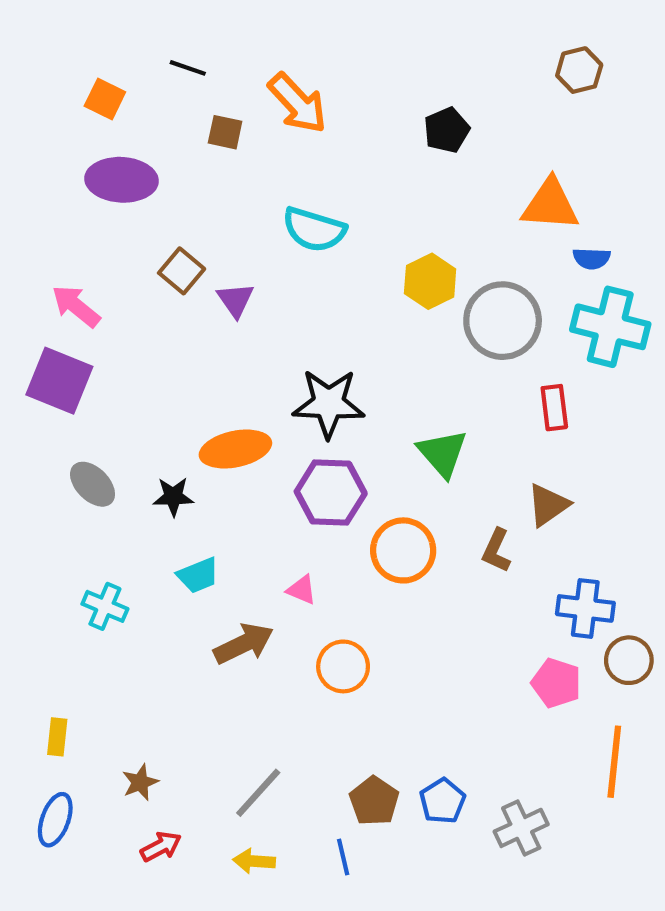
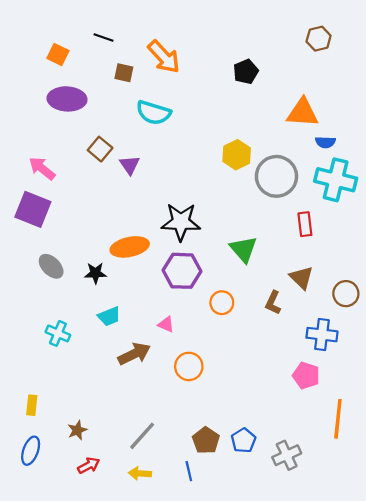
cyan semicircle: (314, 229) -> (154, 113), moved
brown triangle: (548, 505) -> (301, 278), turned -40
orange circle: (403, 550) -> (222, 303), size x0.7
brown circle: (629, 660) -> (346, 294), moved

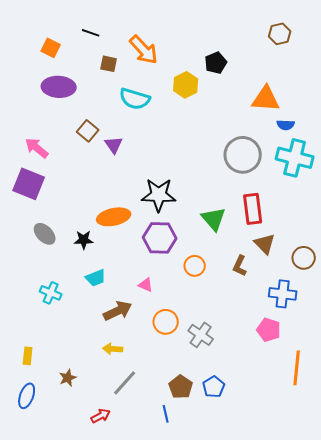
yellow hexagon: (237, 155) -> (186, 85), moved
red rectangle: (305, 224) -> (253, 209), moved, size x1.4
gray cross: (287, 455) -> (201, 335), moved, turned -30
red arrow: (89, 465) -> (101, 416), moved
yellow arrow: (140, 473) -> (113, 349), moved

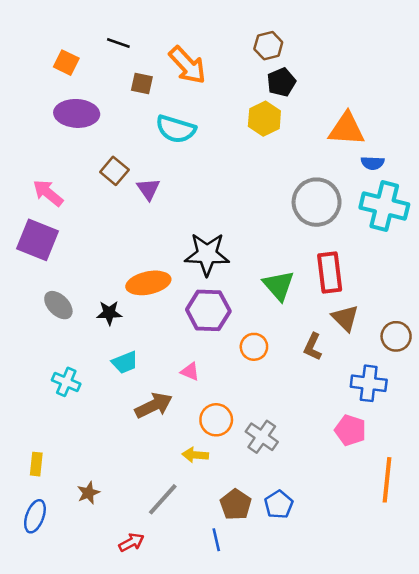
brown hexagon: (280, 34) -> (268, 46), moved
yellow hexagon: (186, 85) -> (264, 119), moved
yellow arrow: (113, 349) -> (195, 455), moved

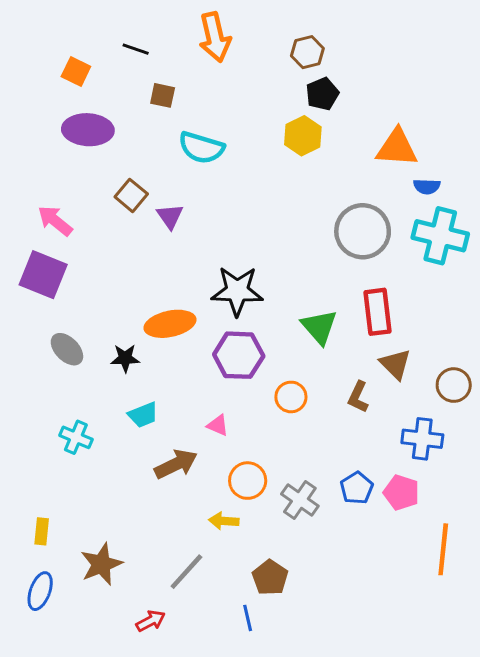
orange arrow: (187, 65) -> (215, 37), moved, turned 30
brown star: (88, 493) -> (101, 564), size x1.6
blue pentagon: (279, 505) -> (357, 488), moved

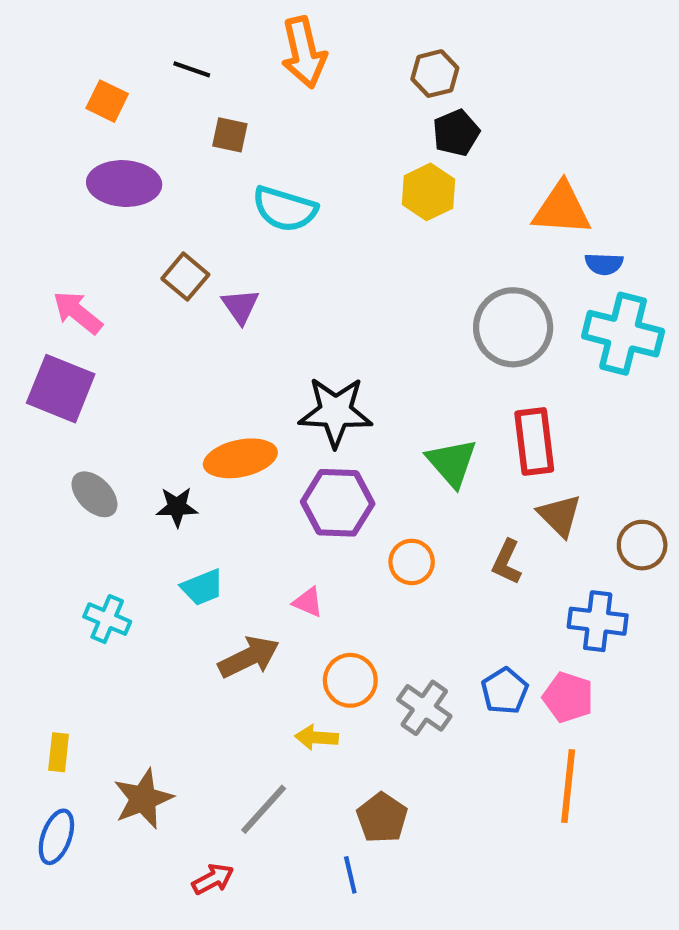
orange line: (443, 549) -> (568, 786), moved

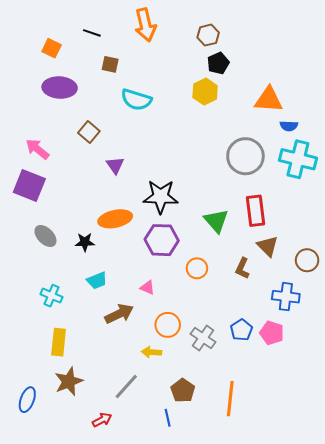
purple triangle: (240, 306) -> (115, 165), moved
yellow rectangle: (59, 752) -> (59, 342), moved, size x1.5
orange line: (568, 786) -> (230, 399), moved

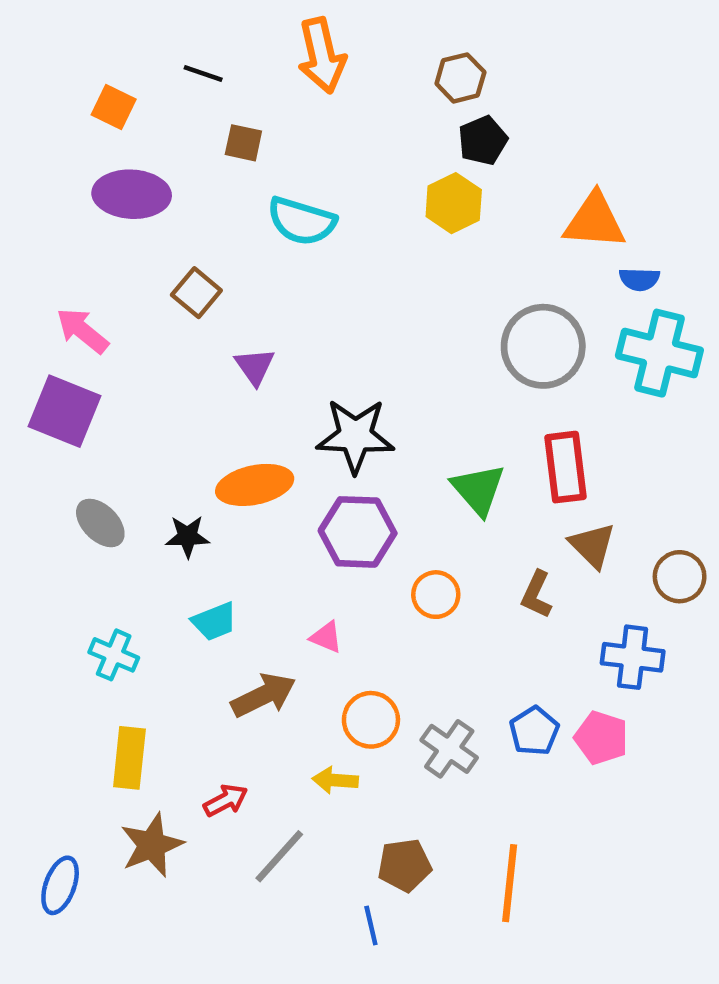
brown pentagon: (183, 391) -> (404, 865), turned 30
red arrow: (102, 420) -> (226, 800), moved

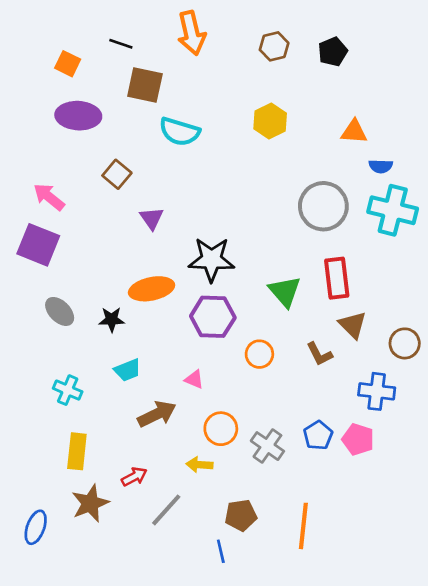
black pentagon: (483, 141) -> (333, 52), moved
brown square: (243, 143) -> (145, 85), size x1.6
orange triangle: (595, 221) -> (354, 132), size x0.7
brown L-shape: (536, 595) -> (319, 354), turned -52

